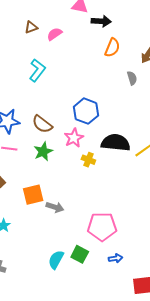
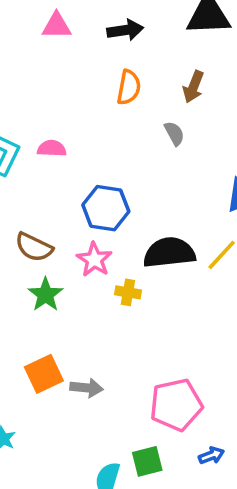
black arrow: (101, 21) -> (125, 30), moved
pink semicircle: (55, 34) -> (52, 148), moved, turned 49
green square: (80, 254) -> (147, 461), turned -30

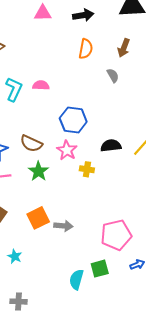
black semicircle: (169, 253) -> (111, 146), size x0.7

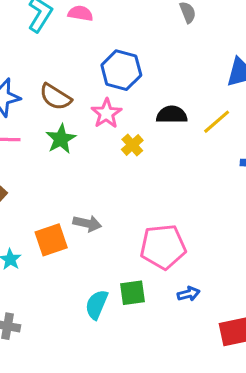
yellow cross: (87, 169) -> (132, 145), turned 32
orange square: (38, 218) -> (51, 240), moved

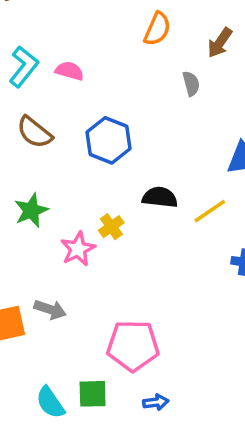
brown semicircle: (55, 97) -> (35, 132), moved
pink star: (106, 113) -> (78, 249), moved
cyan semicircle: (97, 305) -> (50, 402), turned -64

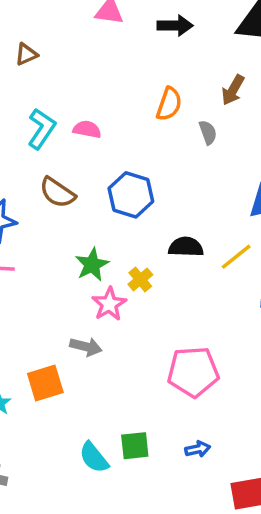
orange semicircle: (157, 29) -> (169, 104), moved
green star: (31, 211) -> (92, 265), moved
gray arrow: (50, 310) -> (86, 347), moved
pink pentagon: (133, 346) -> (193, 372), moved

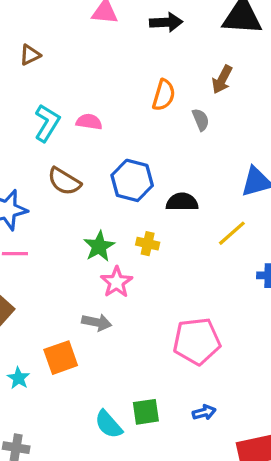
black semicircle: (186, 247) -> (182, 202), moved
yellow cross: (140, 279) -> (148, 244), moved, turned -35

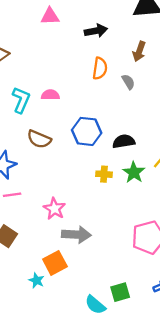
black arrow: (166, 22) -> (96, 31), moved
green star: (99, 246) -> (134, 172), moved
pink star: (117, 282) -> (54, 209), moved
gray arrow: (97, 322) -> (76, 235), size x1.4
cyan star: (18, 378) -> (36, 280), moved

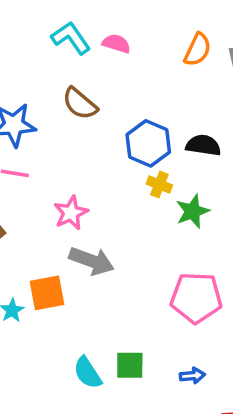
orange semicircle: (100, 68) -> (198, 50), moved
cyan L-shape: (21, 100) -> (71, 38), turned -75
blue hexagon: (87, 131) -> (148, 143), moved
green star: (134, 172) -> (192, 211), moved

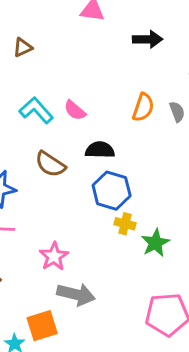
pink semicircle: (116, 44) -> (75, 110), turned -150
black semicircle: (203, 145) -> (100, 150), moved

